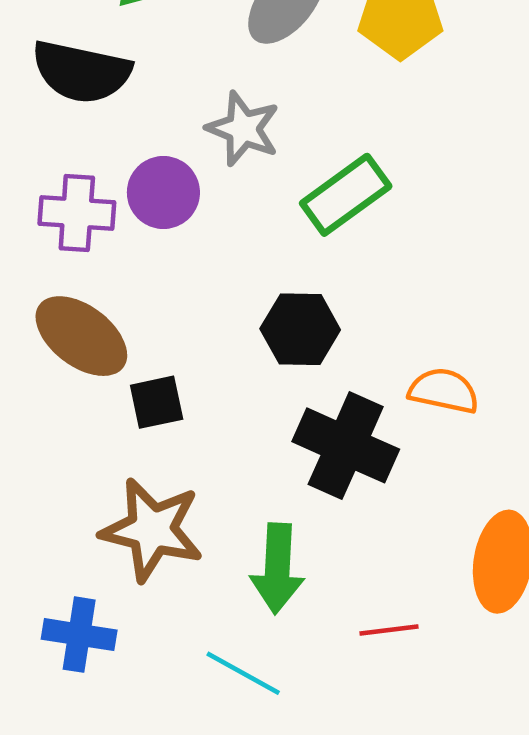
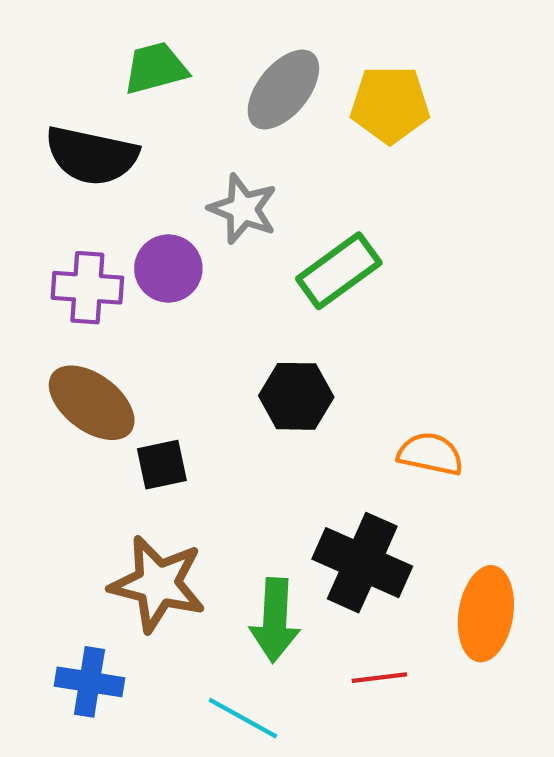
black cross: (346, 445) -> (362, 563), moved

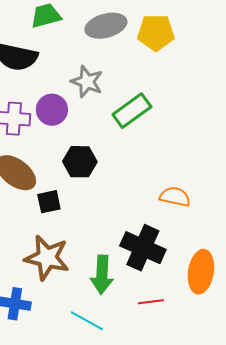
gray ellipse: (283, 90) -> (106, 26), turned 36
black hexagon: (296, 396) -> (80, 162), moved

